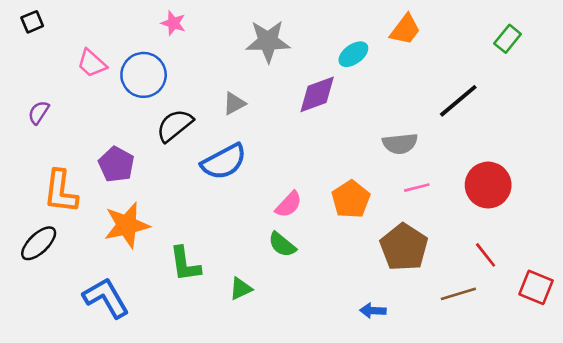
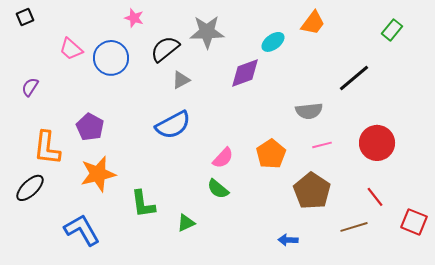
black semicircle: (175, 125) -> (165, 49), moved

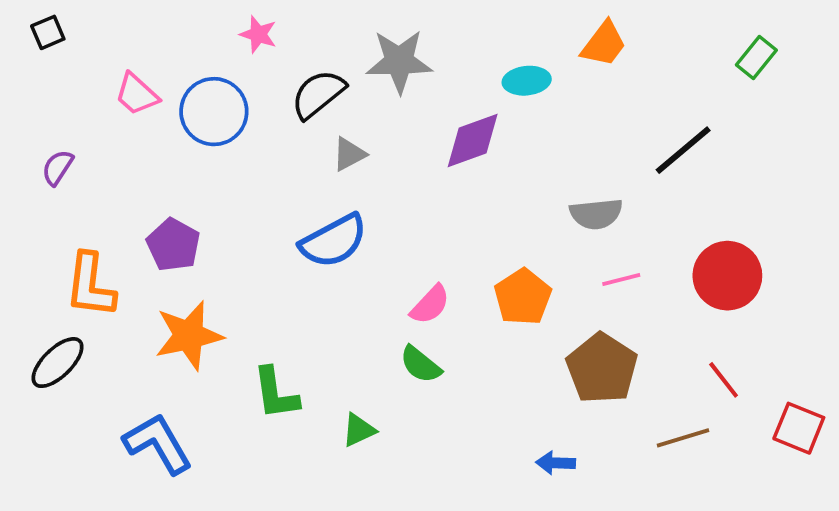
cyan ellipse: (273, 42) -> (527, 81), turned 30

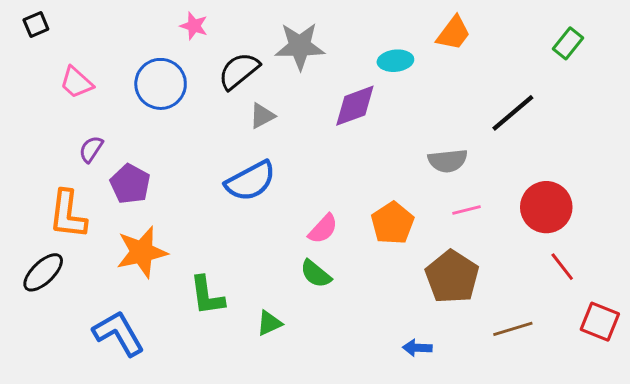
pink trapezoid: (137, 94) -> (76, 82), moved
purple semicircle: (58, 168) -> (91, 149), moved
red line: (724, 380) -> (562, 267), moved

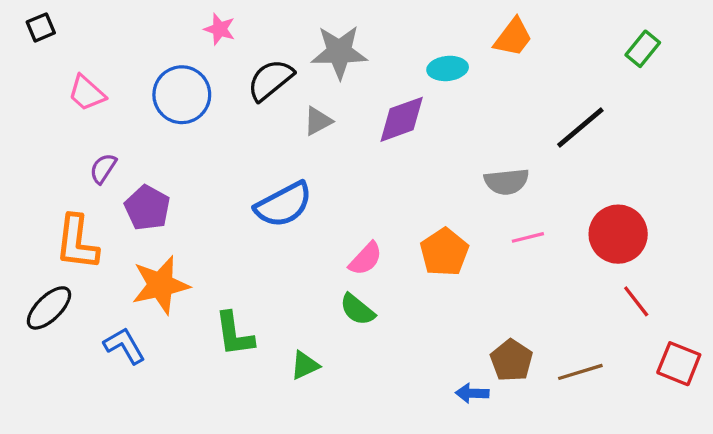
gray triangle: (262, 116) -> (318, 121), moved
brown pentagon: (452, 277) -> (511, 360), moved, size x0.7
blue L-shape: (119, 333) -> (124, 346), moved, size x0.7

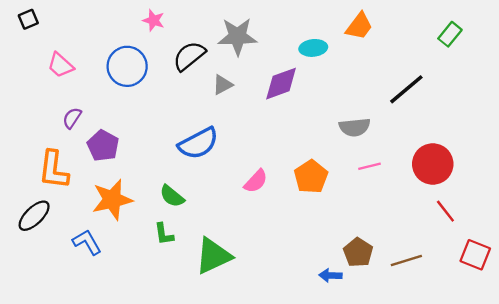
green semicircle: (357, 310) -> (172, 196), moved
green L-shape: (234, 334) -> (164, 234), size x0.7
green triangle: (305, 365) -> (213, 256), size x1.8

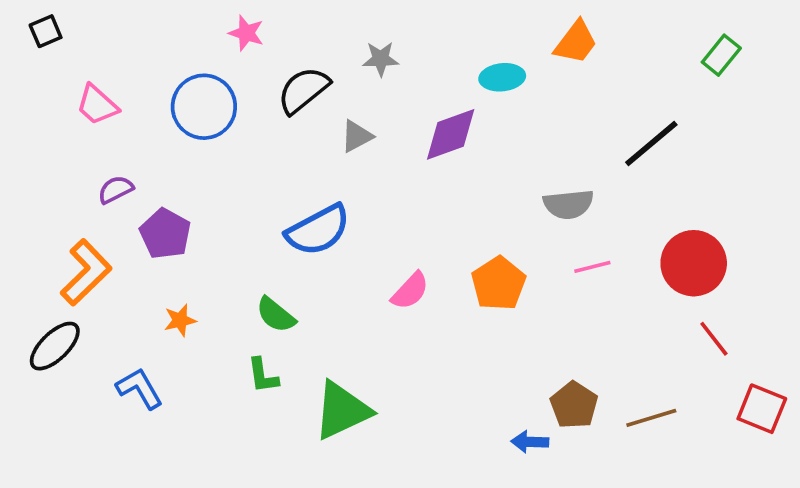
gray star: (237, 36) -> (381, 59), size x0.6
purple semicircle: (72, 118) -> (116, 190), turned 30
orange L-shape: (54, 170) -> (86, 272), turned -141
orange star: (112, 200) -> (180, 320), size x0.5

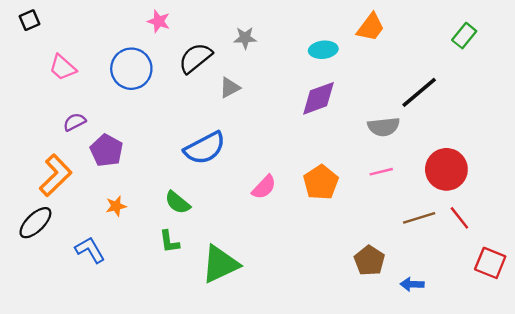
purple diamond: (451, 134) -> (318, 98), moved
gray semicircle: (568, 204) -> (384, 127), moved
brown line: (651, 418) -> (419, 218), moved
blue arrow: (530, 442) -> (412, 284), moved

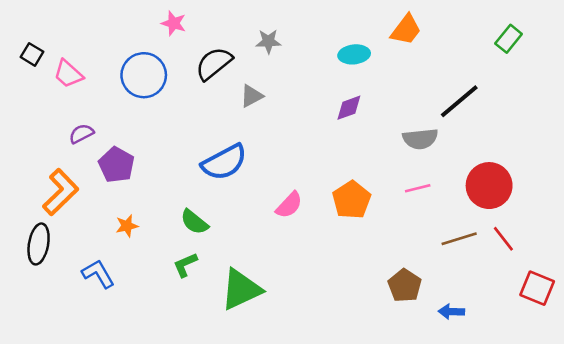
black square: (30, 20) -> (32, 54), moved, turned -36
purple diamond: (318, 98) -> (349, 108), size x0.7
black ellipse: (35, 223) -> (39, 244), turned -36
green L-shape: (169, 242) -> (185, 265), turned 75

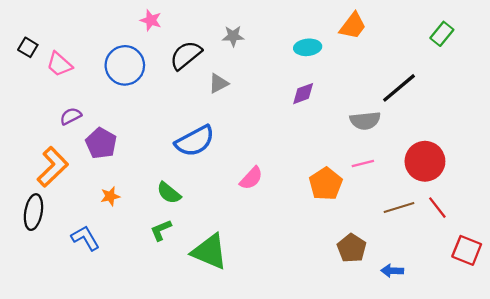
orange pentagon: (351, 200) -> (326, 184), moved
green triangle: (241, 289) -> (209, 252), turned 48

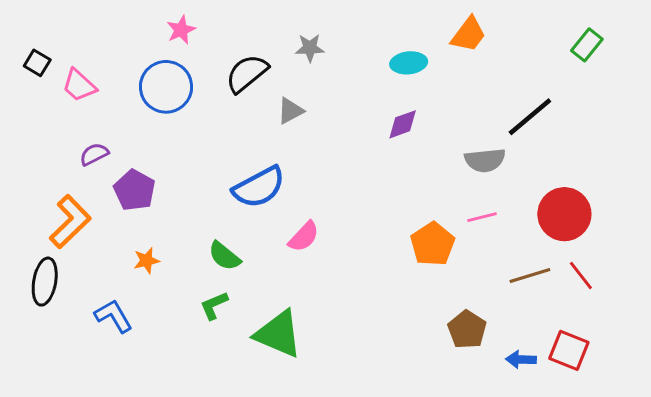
pink star: (151, 20) -> (181, 30), moved, turned 30
pink semicircle: (251, 178) -> (304, 237), moved
red square: (467, 250) -> (569, 350), moved

